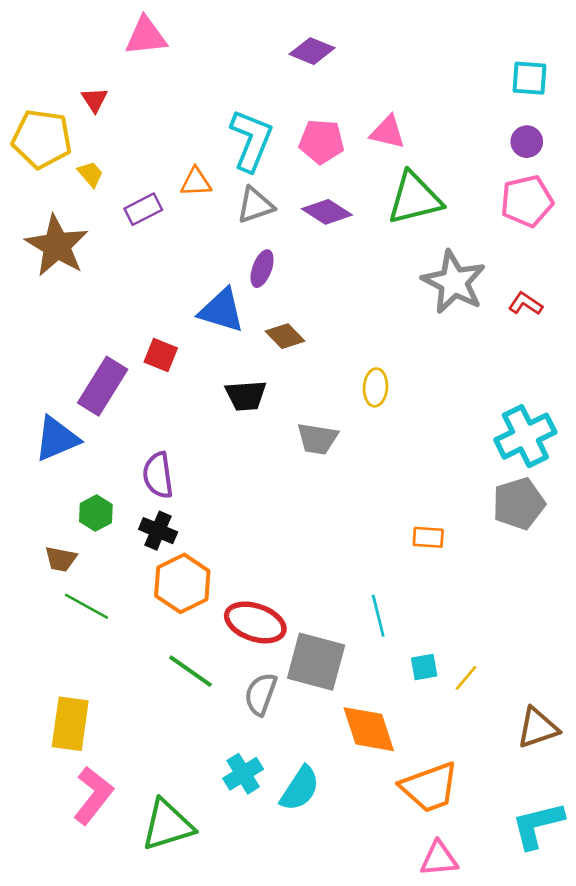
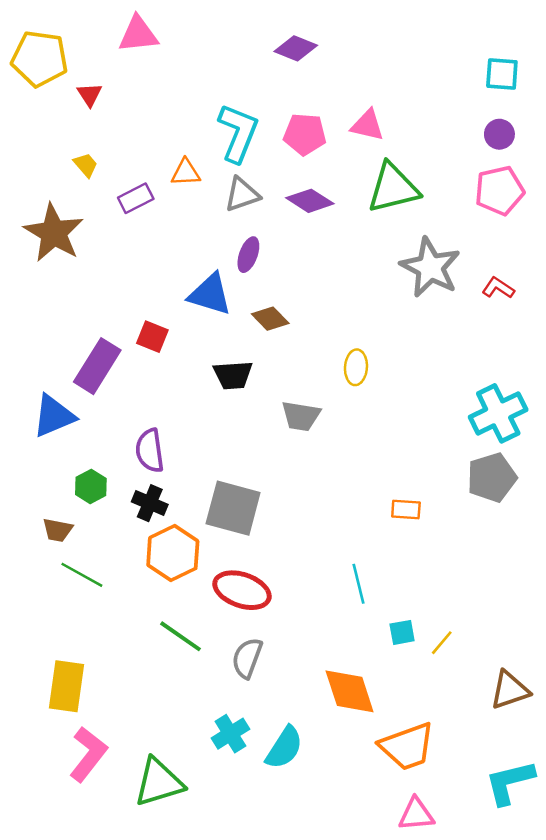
yellow pentagon: (42, 139) -> (40, 59), moved
gray square: (316, 662) -> (233, 508), moved

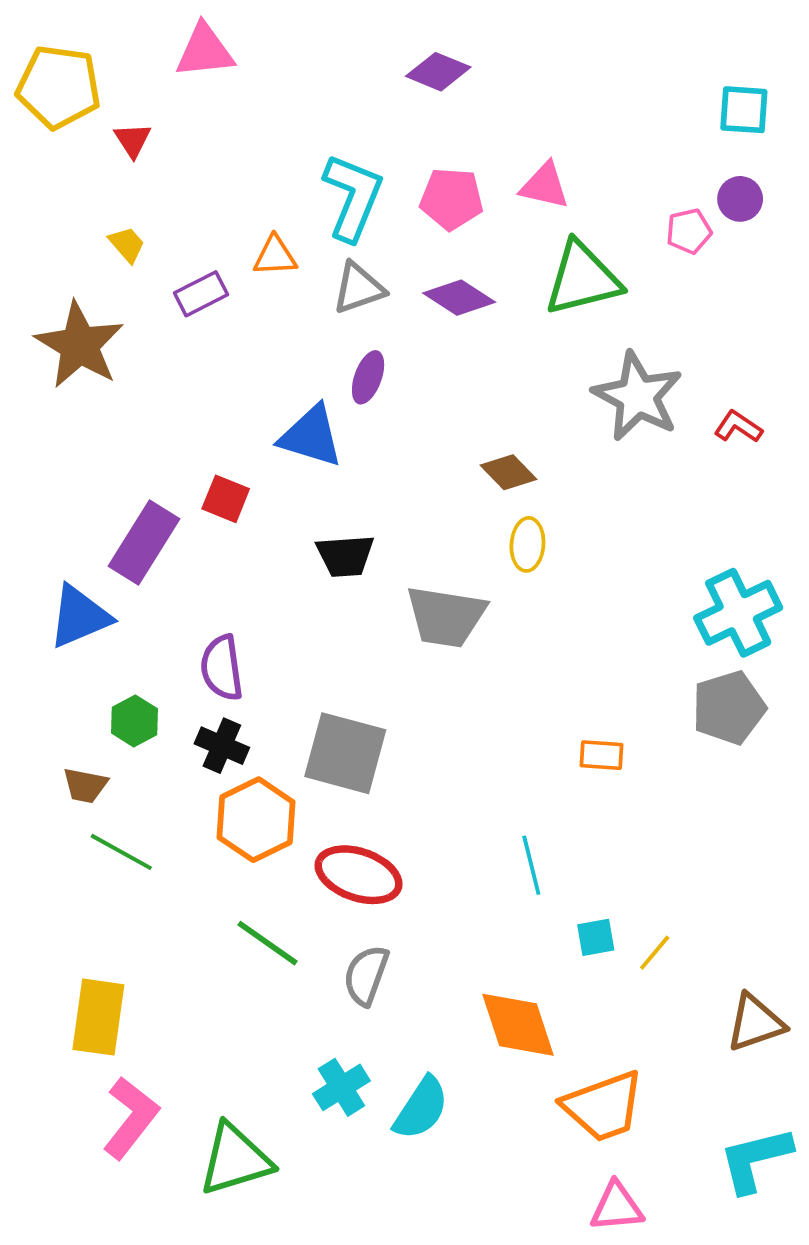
pink pentagon: (499, 191) -> (689, 231), moved, size x0.6
brown diamond: (270, 319) -> (508, 472), moved
gray trapezoid: (301, 416) -> (446, 617), size x1.4

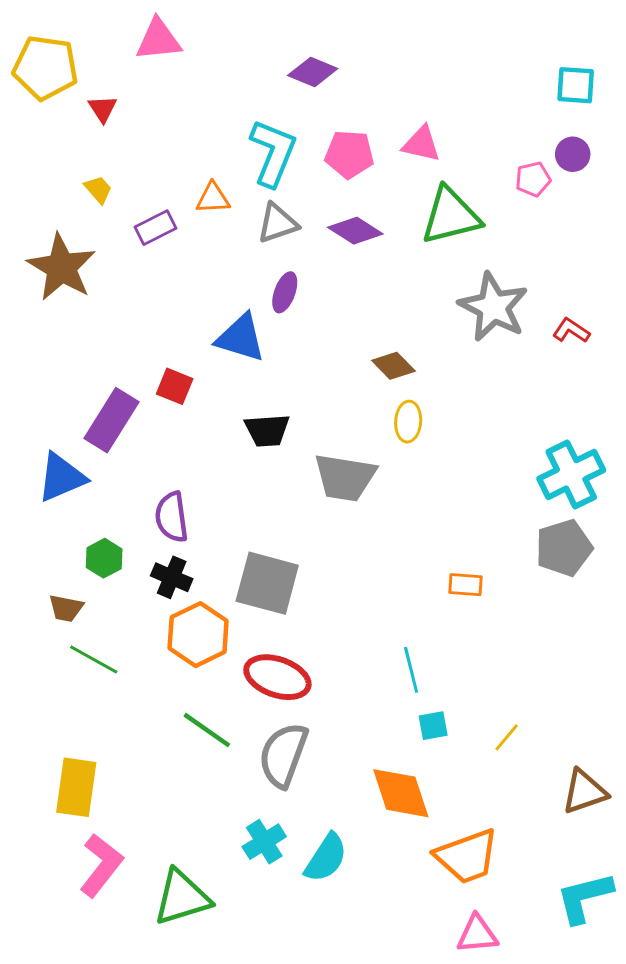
purple diamond: (438, 72) -> (313, 72), moved
cyan square: (596, 937) -> (433, 726), moved
gray semicircle: (366, 975) -> (283, 755), size x1.4

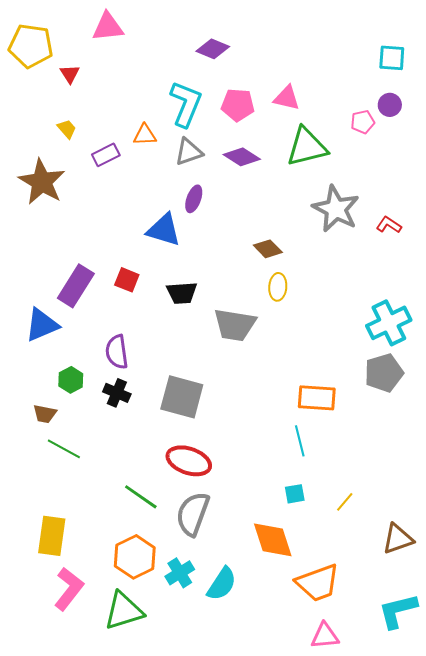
red square: (175, 386) -> (127, 280), moved
orange rectangle: (465, 585) -> (317, 398), size x1.6
orange hexagon: (198, 635) -> (135, 557), moved
cyan line: (411, 670) -> (300, 441), moved

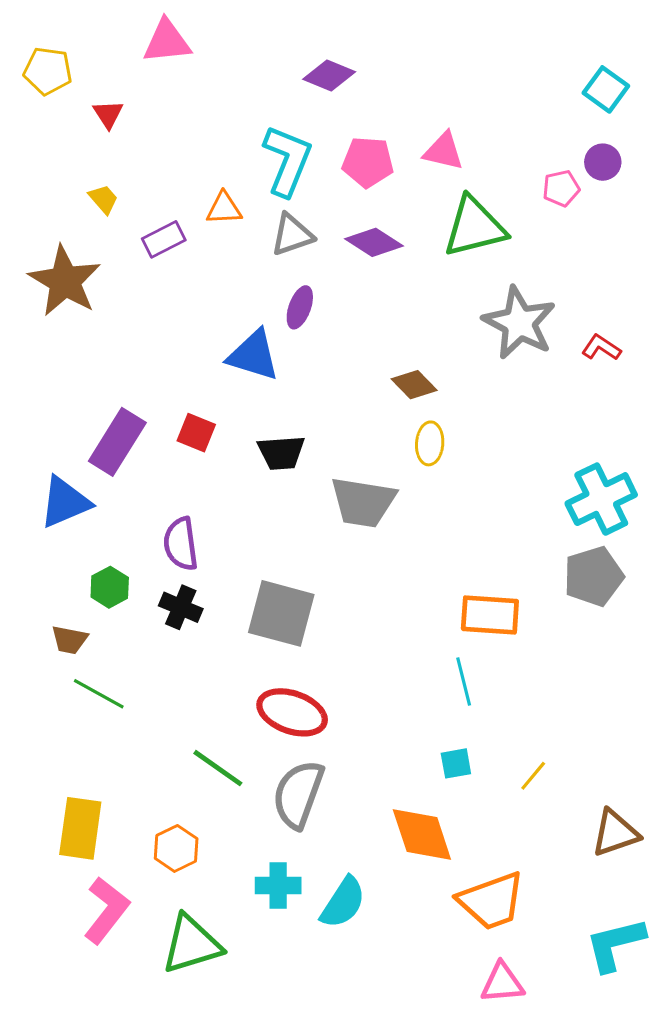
yellow pentagon: (31, 46) -> (48, 71), size x0.7
cyan square: (392, 58) -> (606, 89), turned 32
orange hexagon: (135, 557) -> (176, 848), moved, size x0.7
cyan cross: (180, 573) -> (278, 886), turned 32

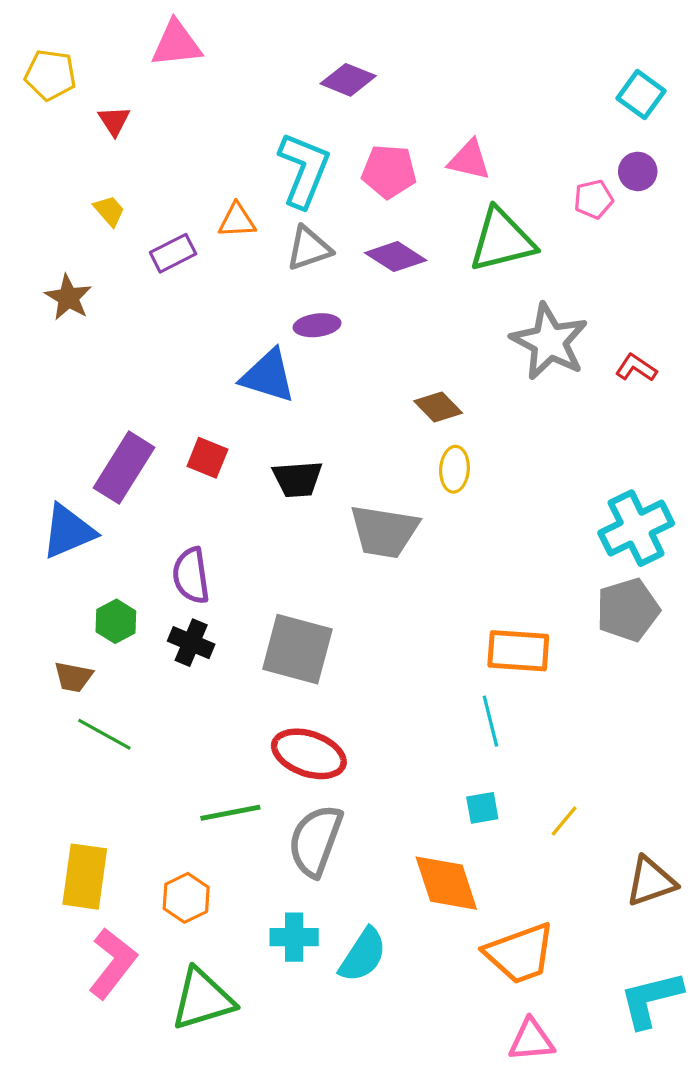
brown star: (65, 281) -> (68, 297), size x0.6
purple ellipse: (300, 307) -> (317, 325), turned 63
green line: (218, 768) -> (230, 813), turned -46

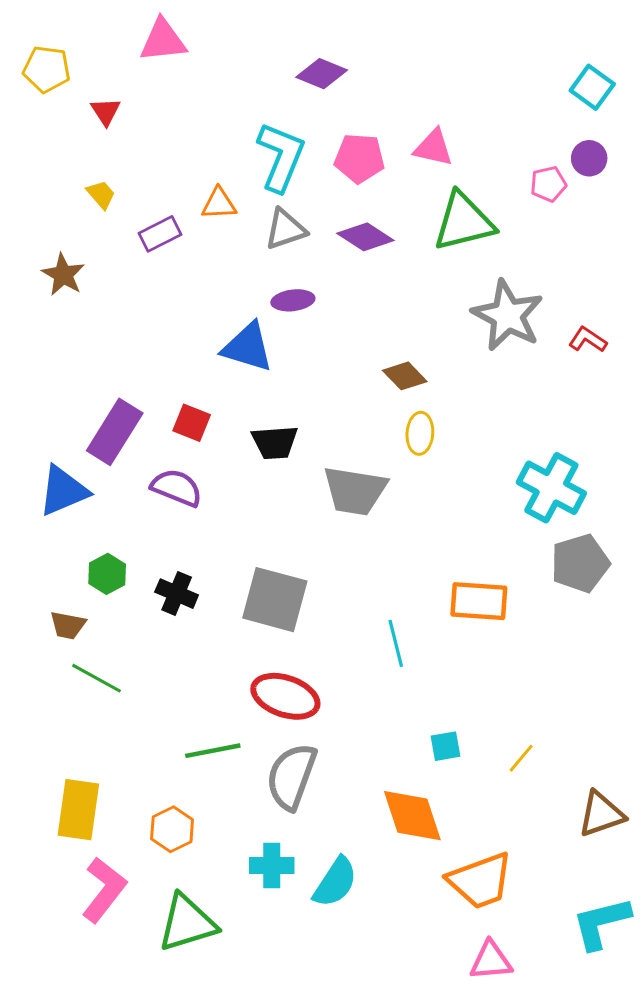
cyan cross: (636, 528) -> (551, 488), moved, turned -36
purple semicircle: (191, 576) -> (177, 488), moved, turned 120
cyan line: (490, 721) -> (396, 643), moved

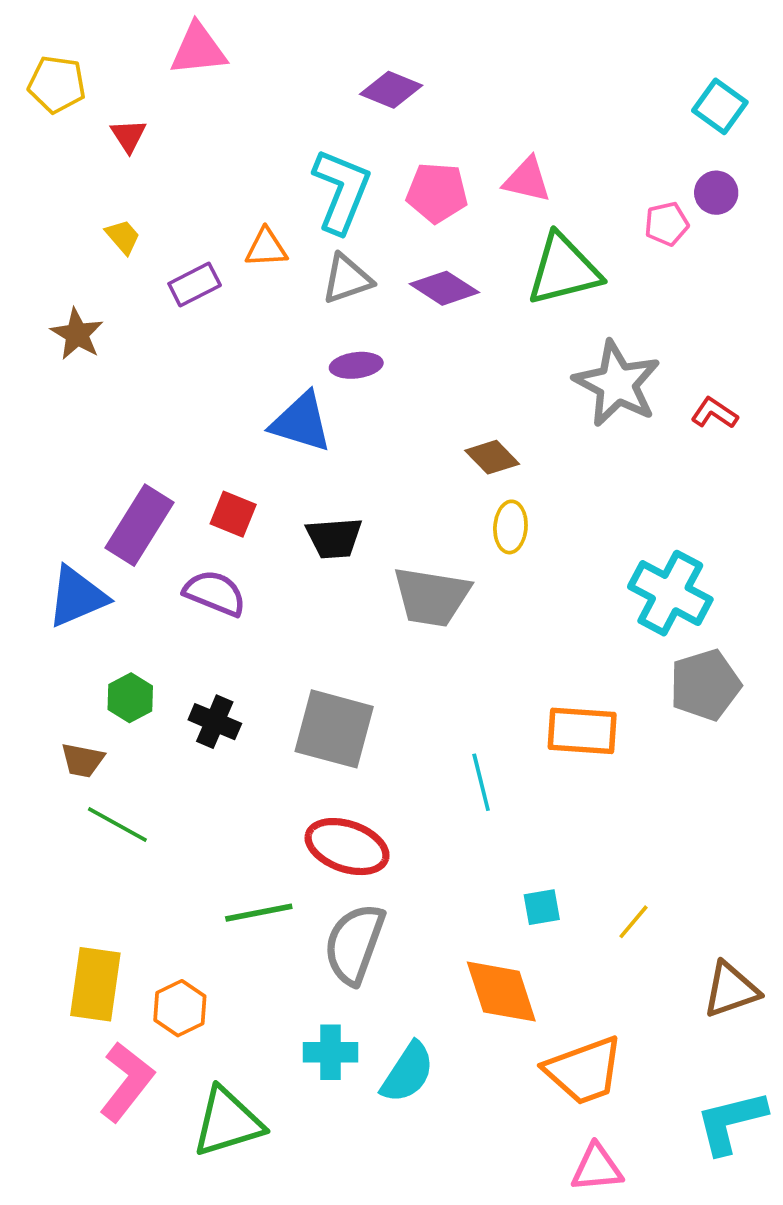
orange hexagon: (172, 829) -> (180, 1008), moved

